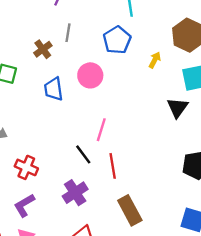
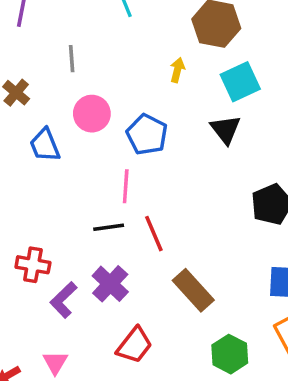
gray line: (68, 33) -> (72, 59), moved
blue pentagon: (117, 40) -> (147, 135), moved
black line: (83, 154) -> (109, 227), turned -48
purple L-shape: (24, 205) -> (63, 300), moved

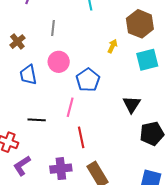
black triangle: (226, 129) -> (132, 104), moved
black line: (109, 227) -> (37, 120), moved
purple cross: (110, 284) -> (61, 169), moved, turned 30

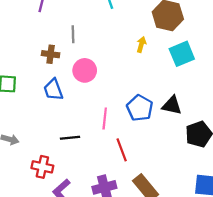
brown cross: (17, 42) -> (51, 54), moved, turned -35
blue pentagon: (88, 80) -> (140, 108), moved
black triangle: (132, 104) -> (172, 105), turned -42

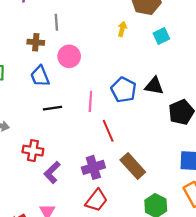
cyan square: (182, 54) -> (161, 36), size x0.7
black line: (70, 138) -> (53, 108), moved

